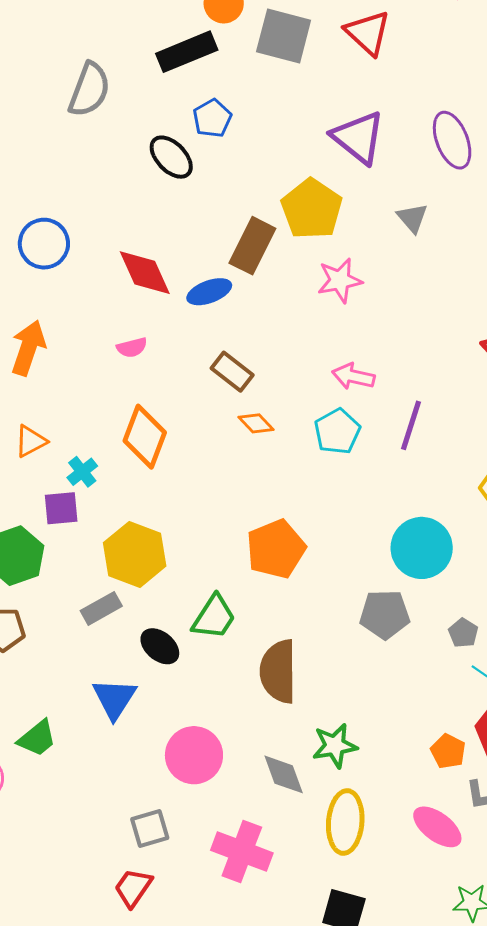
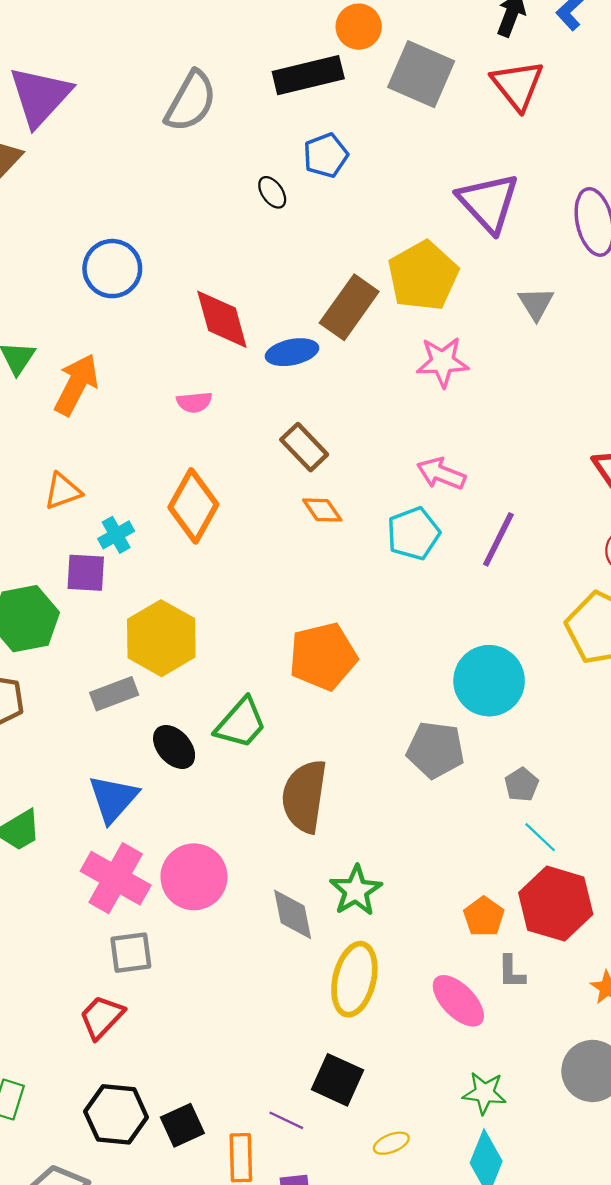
black ellipse: (171, 157) -> (272, 192), size x0.6
green star: (335, 746) -> (356, 891), turned -30
pink cross: (242, 852) -> (116, 878), moved

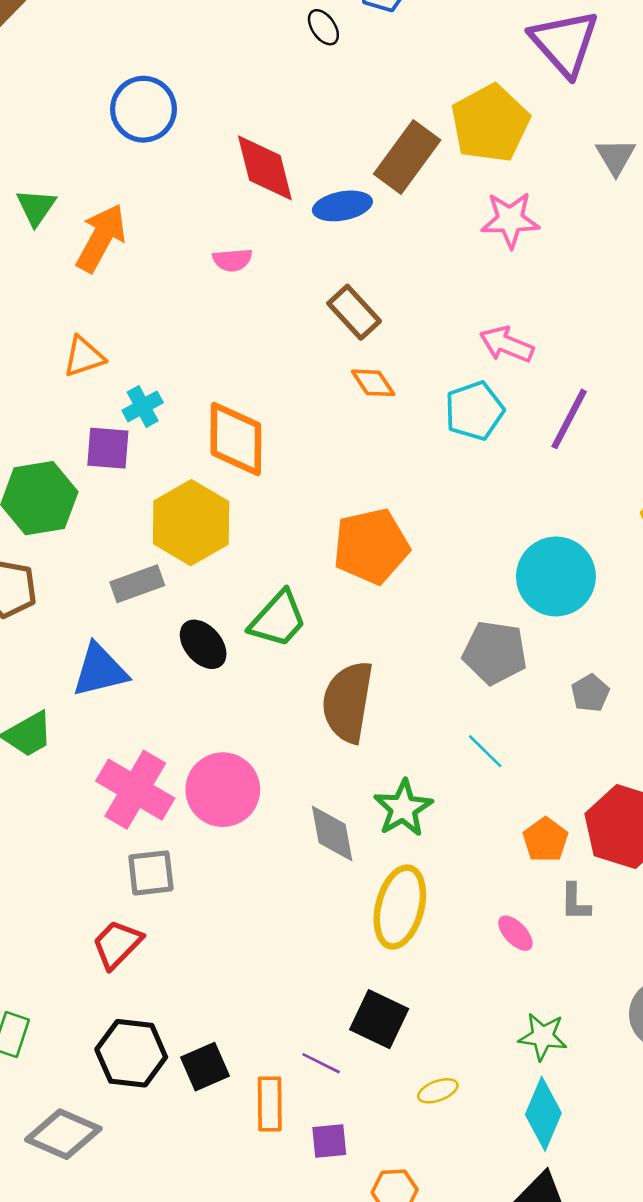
orange diamond: (193, 506) -> (236, 439), moved, turned -30
blue triangle: (113, 799) -> (100, 670), moved, turned 34
cyan line: (540, 837) -> (485, 751), moved
pink ellipse: (458, 1001) -> (515, 933), size x0.6

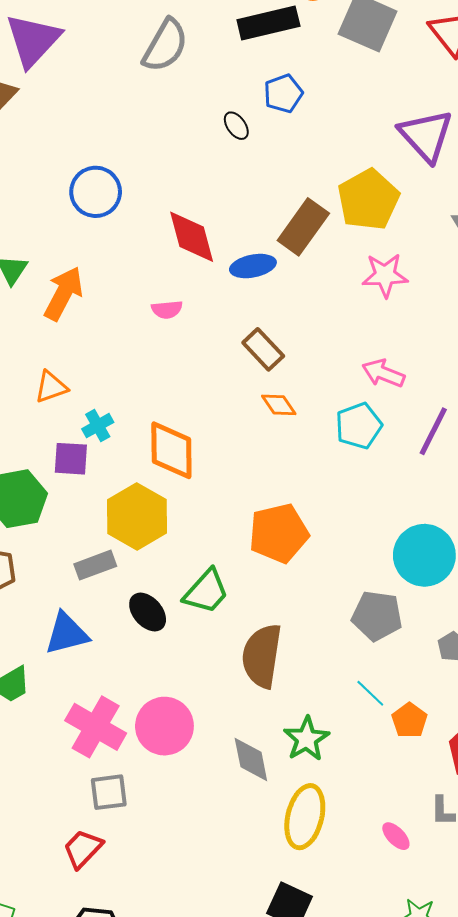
orange pentagon: (545, 840) -> (409, 720), moved

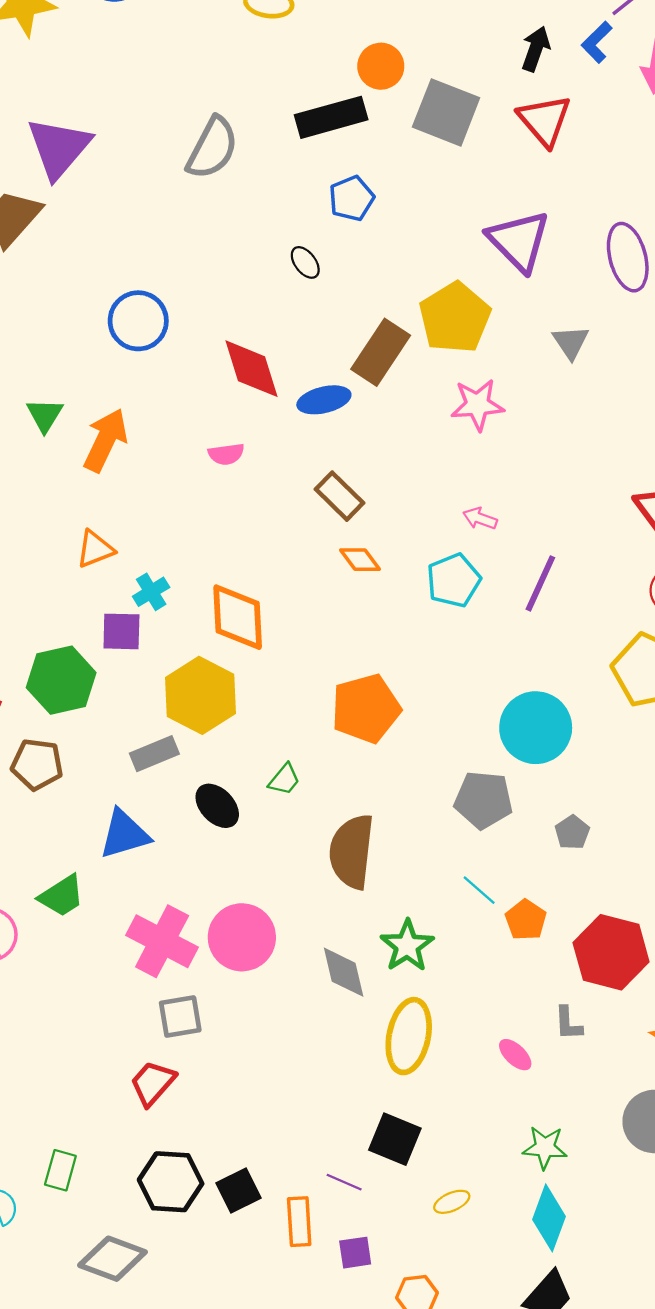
black ellipse: (236, 126) -> (305, 262), moved
pink arrow: (383, 373) -> (480, 518), size x0.7
green trapezoid: (206, 592) -> (284, 779), size x0.6

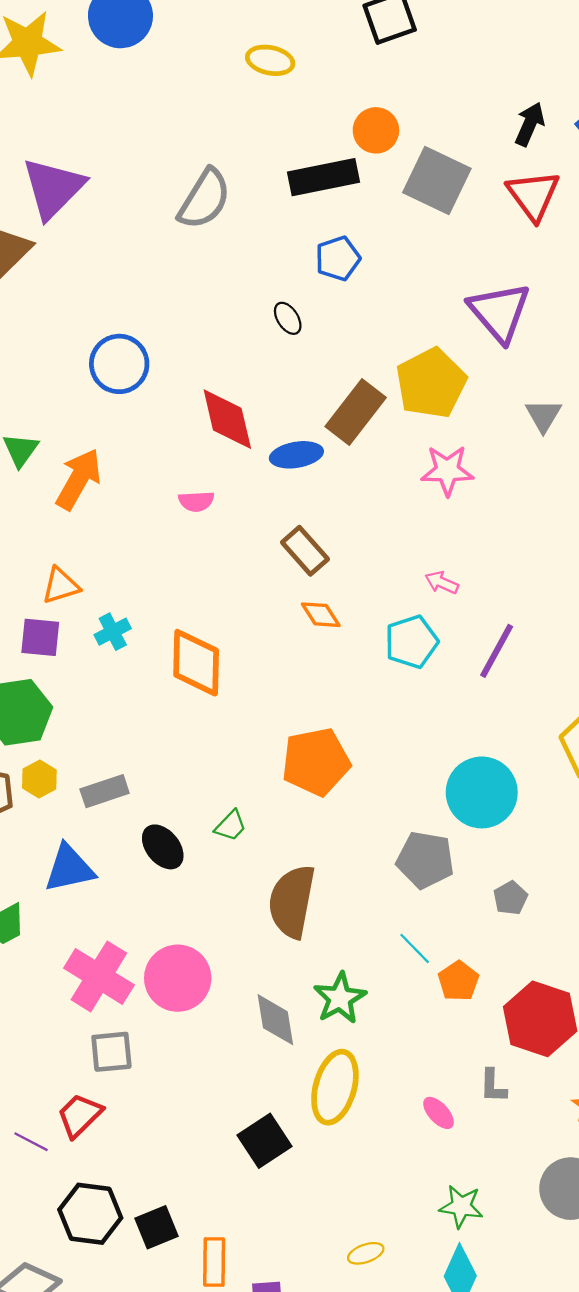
purple square: (121, 631) -> (40, 637), moved
yellow hexagon: (201, 695) -> (39, 779), moved, size x0.5
black square: (395, 1139) -> (264, 1141), moved, turned 30
purple line: (344, 1182) -> (31, 1142), moved

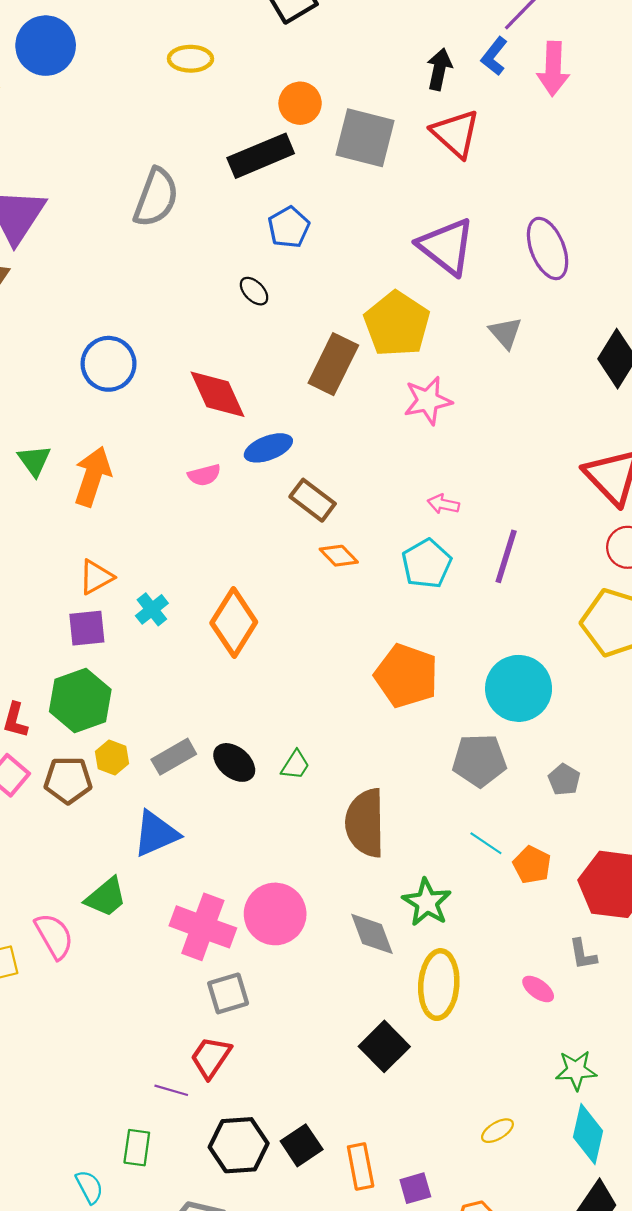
blue ellipse: (296, 455) -> (268, 448), moved
orange diamond: (196, 663) -> (234, 622), turned 42
orange pentagon: (316, 762) -> (406, 676), moved, turned -30
black ellipse: (163, 847) -> (234, 762), moved

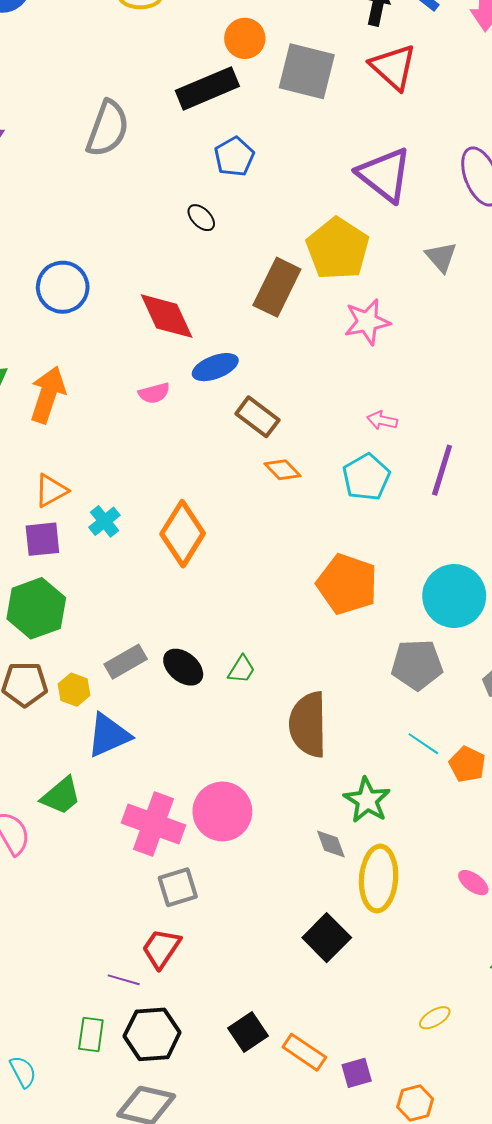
yellow hexagon: (112, 758) -> (74, 690), moved
gray diamond: (372, 934) -> (331, 844), moved, size x0.7
black hexagon: (239, 1145) -> (152, 1034), moved
orange rectangle: (361, 1167) -> (304, 1052), turned -45
cyan semicircle: (89, 1187) -> (23, 1072), moved

